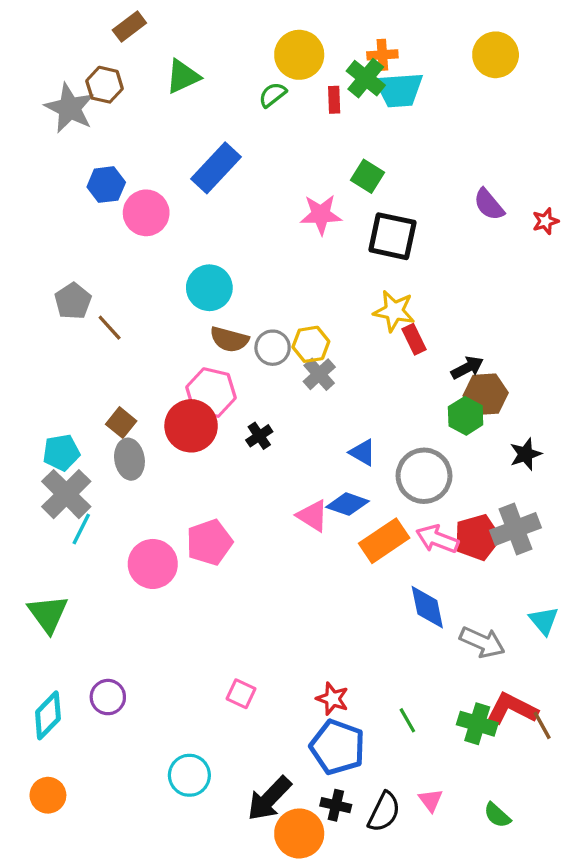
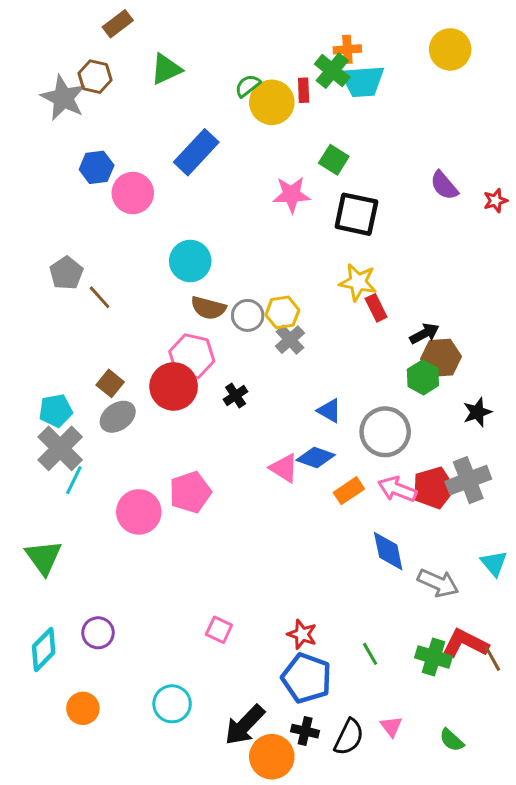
yellow circle: (299, 55) -> (272, 102), moved
gray ellipse: (129, 459) -> (118, 417), turned 64
orange rectangle: (384, 541) -> (349, 491), size x0.7
orange circle: (48, 795) -> (83, 708), moved

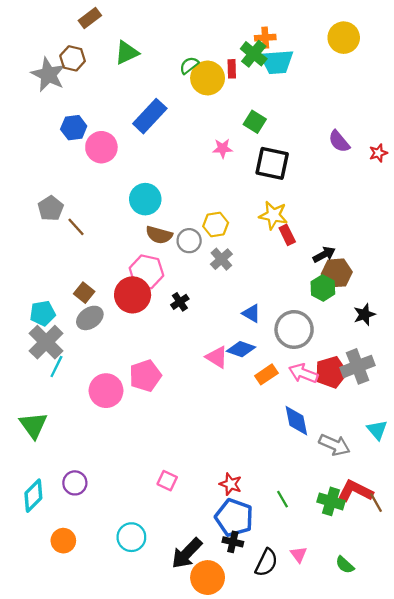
pink star: (291, 195) -> (223, 148), size x0.7
yellow hexagon: (282, 312) -> (216, 225), moved
black cross: (305, 731) -> (233, 542), moved

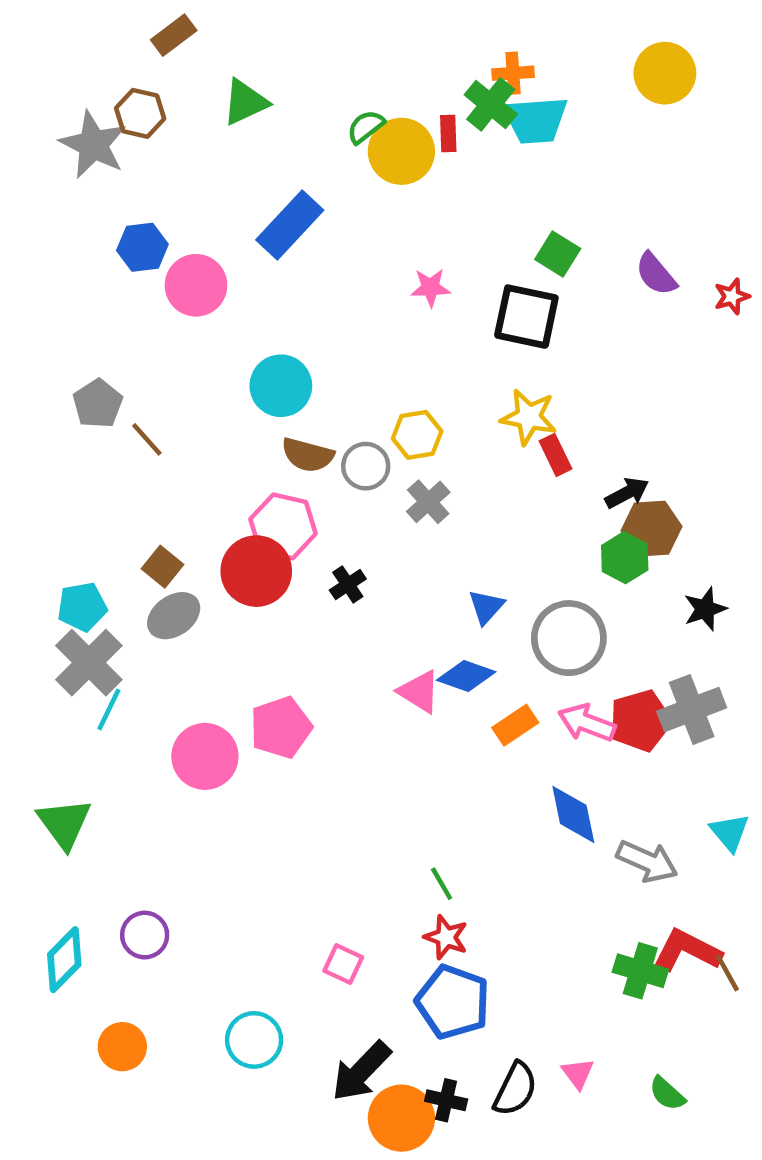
green square: (255, 122) -> (558, 254), moved
blue triangle: (251, 313) -> (486, 607), turned 42
pink square: (167, 481) -> (343, 964), moved
green line: (283, 499) -> (442, 884), moved
black cross: (233, 542) -> (446, 1100), moved

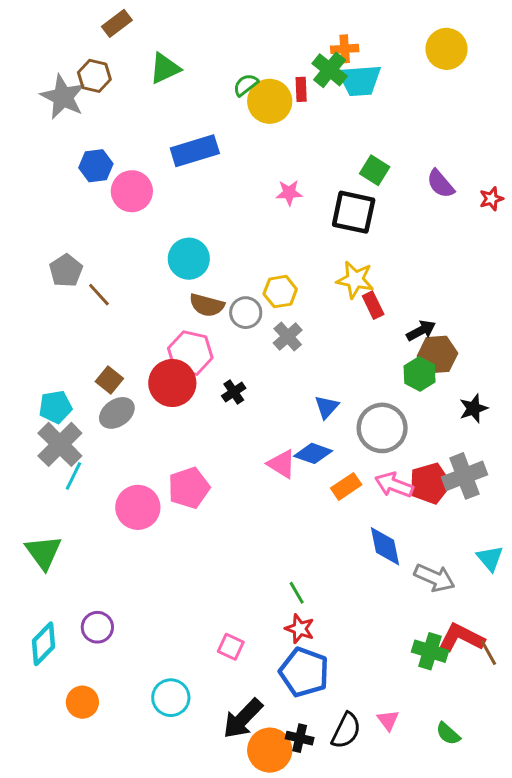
blue rectangle: (290, 225) -> (195, 151), turned 30

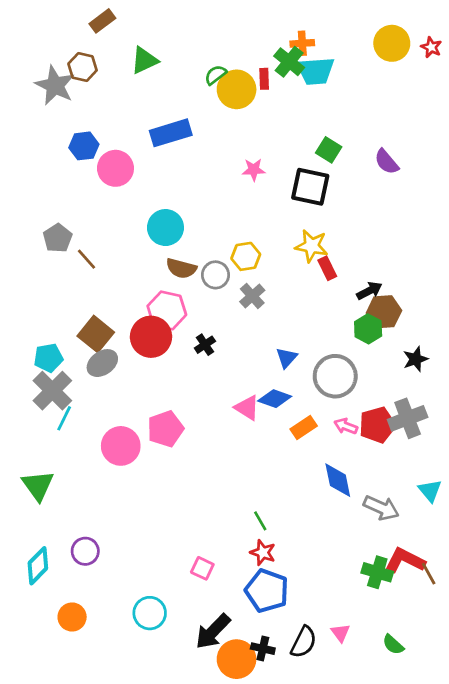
red star: (491, 199) -> (431, 47), moved, turned -30
brown square: (109, 380) -> (96, 334), size x1.5
pink arrow: (394, 485) -> (346, 426), size x0.7

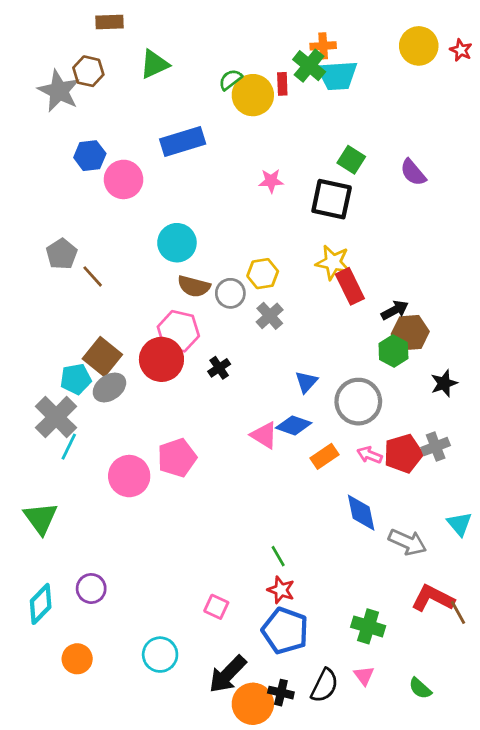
brown rectangle: (102, 21) -> (109, 22), turned 35
red rectangle: (327, 268) -> (350, 286), size x1.4
cyan pentagon: (48, 358) -> (76, 379), moved
gray cross: (408, 418) -> (436, 447), size x0.7
green cross: (377, 572) -> (368, 626), moved

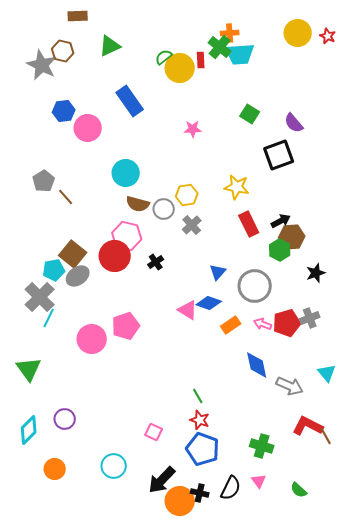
blue rectangle: (183, 141) -> (130, 101), turned 72
black square: (332, 199) -> (279, 155), moved, turned -32
red rectangle: (350, 286) -> (249, 224), moved

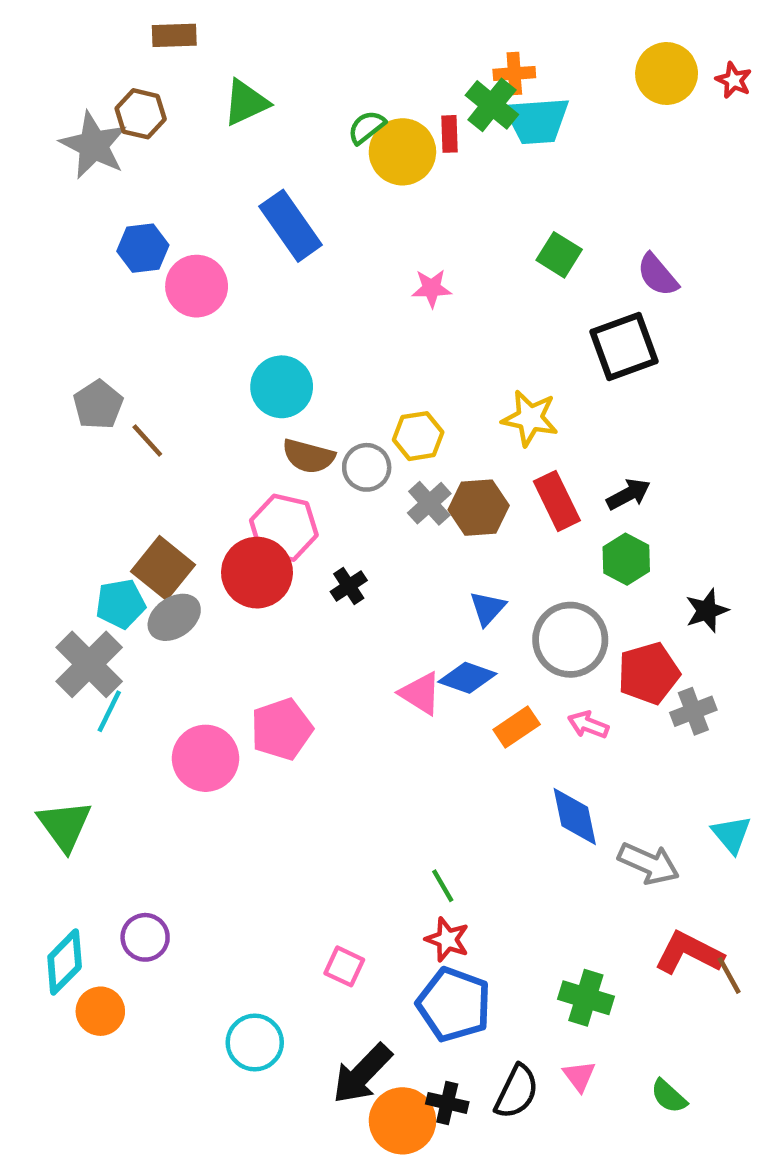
brown hexagon: (292, 237) -> (479, 508), moved
red pentagon: (287, 323) -> (649, 673), moved
orange circle: (55, 469) -> (100, 1011), moved

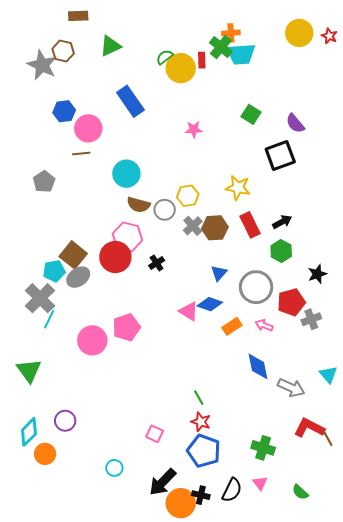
brown line: (147, 441) -> (81, 153), moved, turned -54
cyan circle: (255, 1043) -> (114, 468), size x0.7

